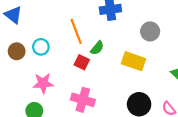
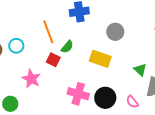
pink star: (43, 83) -> (31, 79), moved, turned 30
pink cross: (83, 100) -> (78, 94), moved

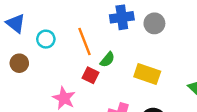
gray circle: (115, 32) -> (154, 23), moved
cyan circle: (16, 46) -> (46, 39), moved

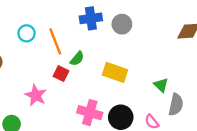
cyan circle: (46, 39) -> (27, 33), moved

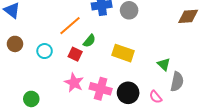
cyan circle: (27, 33) -> (45, 51), moved
orange line: (55, 41) -> (70, 26), turned 70
pink star: (36, 95) -> (74, 83), moved

